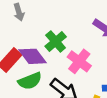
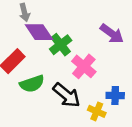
purple diamond: (32, 56) -> (39, 32), moved

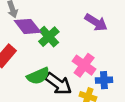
pink cross: (84, 66) -> (84, 65), moved
green semicircle: (32, 84) -> (38, 76), moved

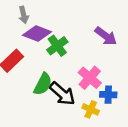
purple diamond: (28, 26) -> (37, 34), turned -36
green semicircle: (38, 76) -> (43, 84), turned -45

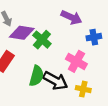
purple arrow: (106, 36) -> (71, 17), moved
blue cross: (108, 95) -> (94, 37), moved

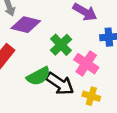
green cross: (42, 40) -> (61, 45), moved
green semicircle: (36, 76) -> (38, 76), turned 42

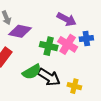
green cross: (61, 45) -> (49, 46), turned -30
pink cross: (86, 64) -> (68, 44), moved

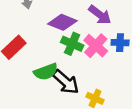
purple diamond: (20, 31) -> (62, 22), moved

